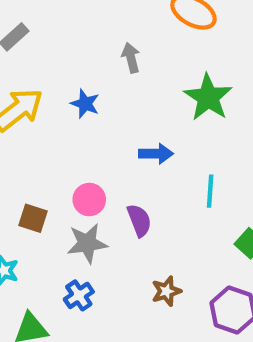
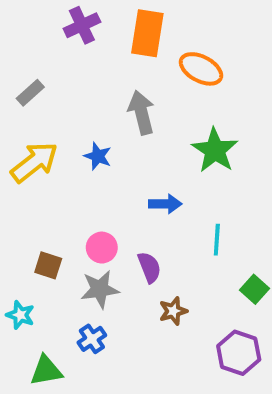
gray arrow: (131, 58) -> (141, 113), size x1.5
brown star: (166, 291) -> (173, 311), moved

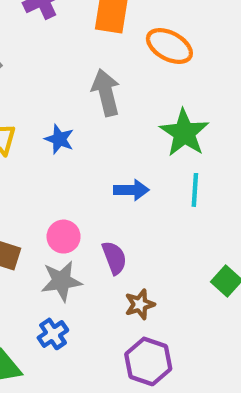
cyan line: (217, 240) -> (195, 190), moved
purple hexagon: (239, 353) -> (148, 361), moved

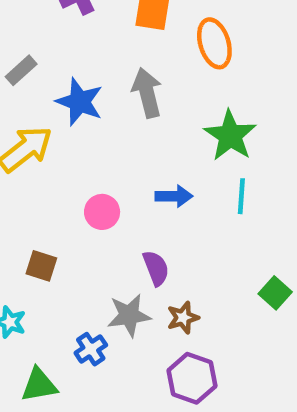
orange ellipse: (169, 46) -> (214, 43), turned 45
blue star: (59, 139) -> (80, 102), moved, size x1.5
pink circle: (64, 237) -> (102, 212), moved
gray star: (61, 281) -> (129, 315), moved

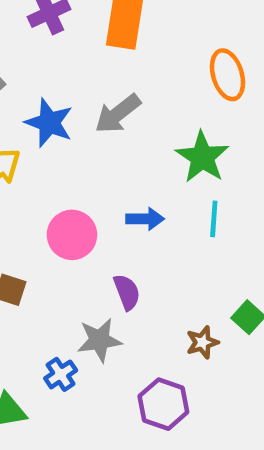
orange ellipse: (214, 43) -> (227, 75), moved
gray arrow: (147, 93) -> (118, 114), turned -114
pink circle: (102, 212) -> (72, 235), size x1.4
brown star: (183, 318) -> (202, 342), moved

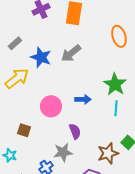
green star: (202, 157) -> (115, 84), moved
cyan line: (214, 219) -> (116, 108), moved
brown star: (202, 342) -> (108, 153), size x1.5

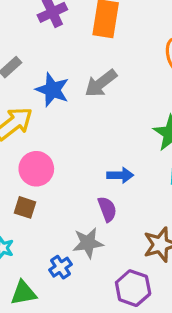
blue arrow: (83, 99) -> (120, 175), moved
pink circle: (51, 106) -> (36, 169), moved

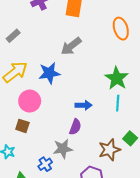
blue star: (52, 90) -> (49, 73), moved, turned -30
purple semicircle: (107, 209) -> (75, 127), turned 42

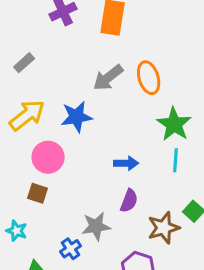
orange ellipse: (121, 29) -> (149, 78), moved
purple semicircle: (75, 127) -> (129, 201), moved

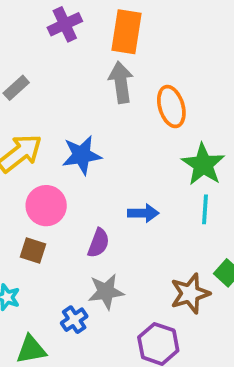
gray arrow: (108, 78) -> (121, 82), moved, turned 120
purple semicircle: (129, 201) -> (98, 243), moved

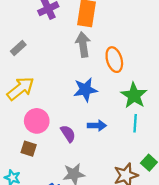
blue star: (82, 155) -> (85, 90), moved
purple semicircle: (98, 243) -> (68, 134), moved, turned -54

